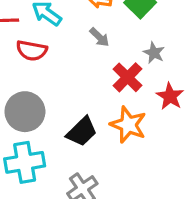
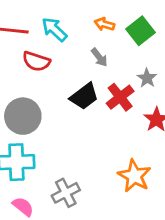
orange star: (128, 125) -> (134, 176), moved
black trapezoid: (82, 132) -> (84, 96), moved

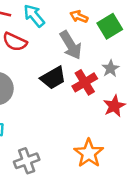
gray arrow: (99, 57) -> (71, 45), size x1.6

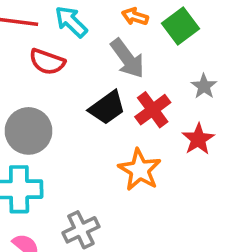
gray star: (111, 68) -> (204, 86), moved
orange star: (89, 153) -> (140, 170), moved

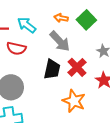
black trapezoid: (107, 108) -> (52, 69), turned -35

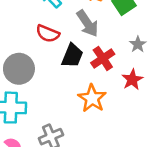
red semicircle: (16, 48) -> (48, 34), moved

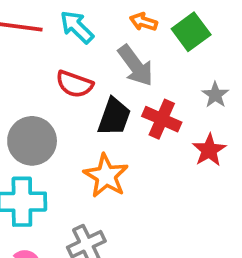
red cross: (103, 58) -> (162, 119), turned -30
orange star: (92, 98) -> (106, 176), moved

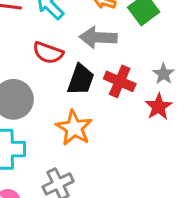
gray arrow: (136, 66) -> (98, 37), turned 129
gray star: (215, 95) -> (163, 74), moved

